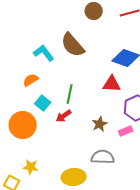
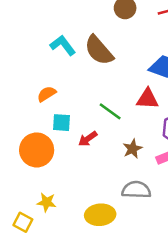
cyan L-shape: (44, 53) -> (63, 45), moved
green line: (70, 94) -> (110, 111), moved, turned -66
cyan square: (43, 103) -> (62, 123), turned -35

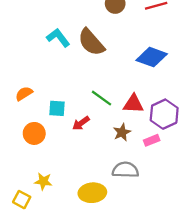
orange semicircle: (47, 94) -> (24, 94), moved
red triangle: (147, 99) -> (133, 104), moved
orange circle: (37, 150) -> (34, 133), size x0.7

